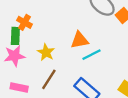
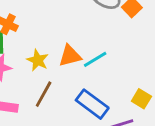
orange triangle: (80, 40) -> (70, 56), moved

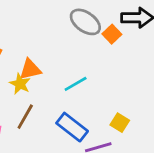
orange triangle: (70, 56) -> (30, 69), moved

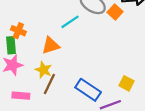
yellow star: (20, 84) -> (44, 70), moved
cyan line: (76, 84) -> (70, 22), moved

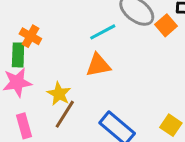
orange triangle: (51, 45) -> (98, 65), moved
pink rectangle: (21, 96) -> (24, 126), turned 63

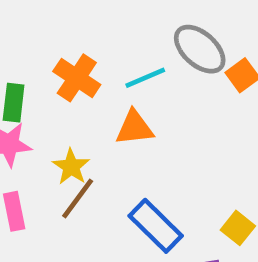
orange cross: (30, 36) -> (77, 78), moved, size x1.4

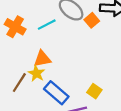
orange triangle: (134, 128) -> (42, 59), moved
yellow star: (71, 167) -> (36, 73), moved

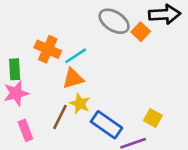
cyan line: (47, 25) -> (76, 56), moved
orange triangle: (42, 59) -> (73, 78), moved

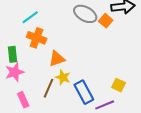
cyan line: (76, 56) -> (30, 17), moved
blue rectangle: (106, 125) -> (84, 92), turned 30

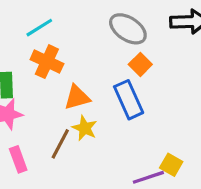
orange square: (106, 21) -> (140, 64), moved
yellow square: (118, 85) -> (171, 165), moved
blue rectangle: (84, 92) -> (129, 100), moved

